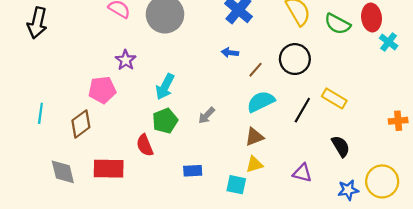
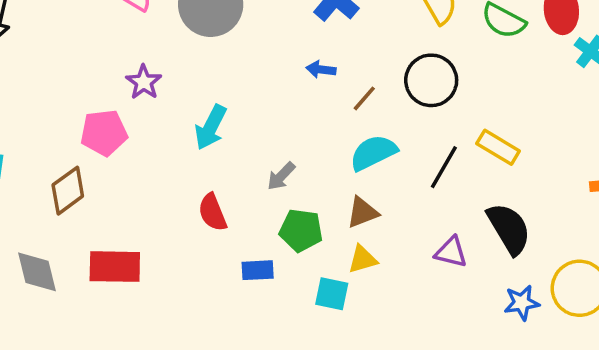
green pentagon: (165, 121) -> (301, 230), moved, turned 30
red semicircle: (145, 145) -> (212, 212), moved
black semicircle: (341, 146) -> (509, 229), size x1.4
purple triangle: (302, 173) -> (451, 252), moved

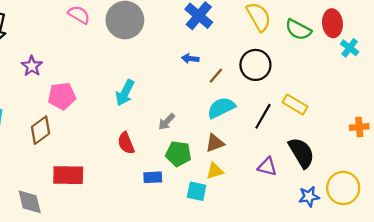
purple star: (144, 82) -> (32, 66), moved
gray diamond: (37, 272) -> (30, 202), moved

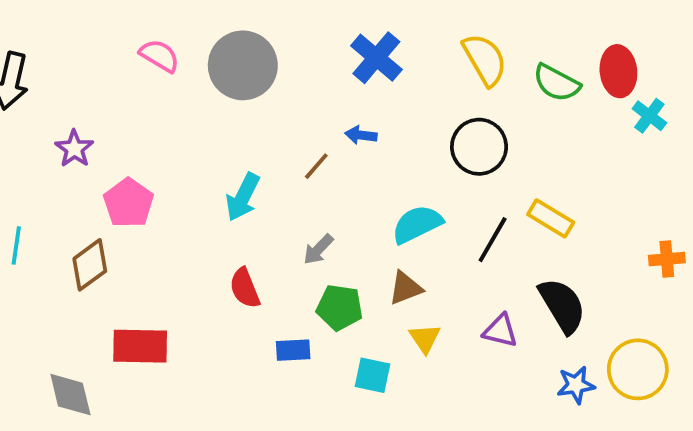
brown line: (216, 76) -> (316, 166), moved
pink pentagon: (62, 96) -> (129, 203), turned -30
yellow triangle: (215, 171) -> (425, 338), moved, turned -48

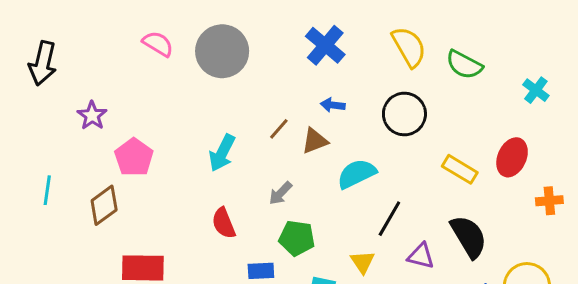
red ellipse: (618, 71) -> (512, 157), moved, turned 30
blue arrow: (361, 135) -> (333, 105), moved
black line: (493, 240) -> (389, 219), moved
brown triangle: (405, 288) -> (315, 141), moved

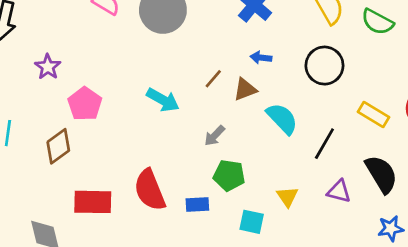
cyan arrow: (222, 153) -> (163, 100), turned -88
cyan semicircle: (357, 174) -> (282, 118), turned 72
black line: (389, 219) -> (324, 144), moved
red semicircle: (224, 223) -> (150, 190), moved, size x1.5

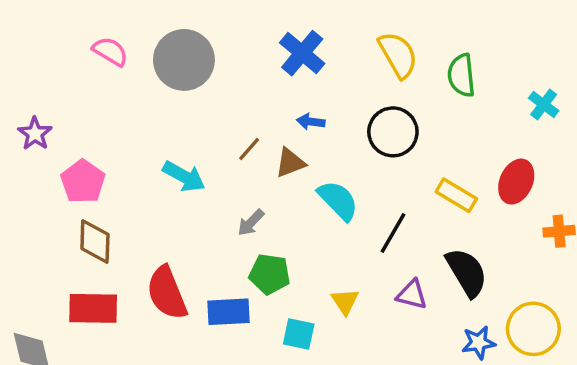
green semicircle: (377, 22) -> (461, 75), turned 56
brown diamond: (58, 146) -> (95, 242), moved, turned -52
blue rectangle: (197, 205) -> (229, 312), size x1.4

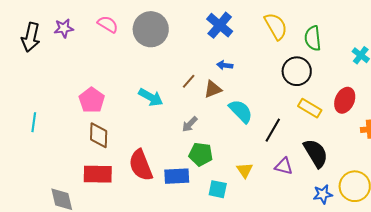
black circle: (393, 132) -> (297, 71), moved
purple star: (35, 134) -> (64, 28), moved, turned 30

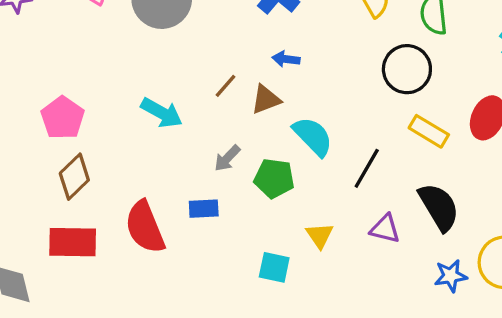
brown diamond: (99, 135) -> (74, 177), turned 44
green pentagon: (201, 154) -> (274, 178), moved
blue rectangle: (177, 176) -> (204, 209), moved, size x0.7

